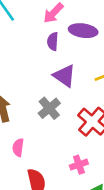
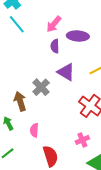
gray cross: (49, 108) -> (41, 87), moved

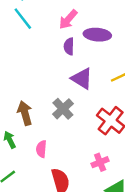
gray cross: (41, 87) -> (63, 109), moved

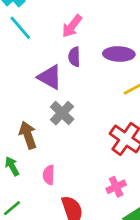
purple ellipse: (97, 35) -> (119, 54), moved
purple triangle: (82, 79) -> (50, 77), moved
gray cross: (63, 109) -> (62, 113), moved

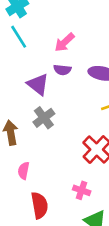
purple semicircle: (74, 57) -> (62, 70), turned -91
pink cross: (116, 187) -> (82, 190), turned 35

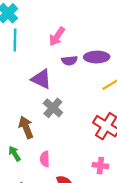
cyan line: (19, 37) -> (15, 40), turned 45
purple semicircle: (62, 70) -> (69, 61), moved

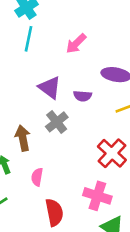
purple semicircle: (69, 61) -> (83, 96), moved
pink cross: (100, 166) -> (97, 196), size x1.5

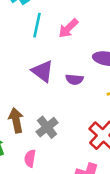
cyan line: (29, 39) -> (37, 25), moved
gray cross: (57, 122) -> (47, 127), moved

